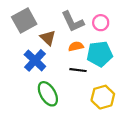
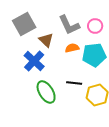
black line: (78, 70) -> (74, 83), moved

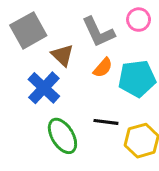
pink circle: (95, 26) -> (139, 20), moved
orange semicircle: (72, 48) -> (103, 68), turned 144

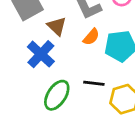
green ellipse: (62, 136) -> (57, 95), turned 64

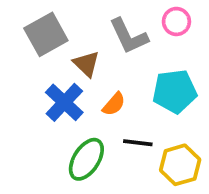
orange semicircle: (91, 37) -> (114, 104), moved

